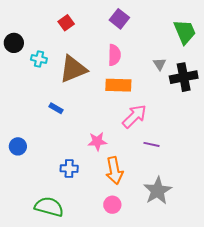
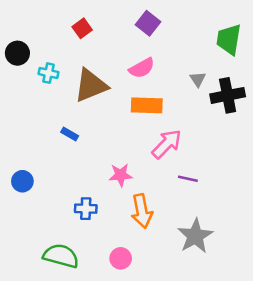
green trapezoid: (185, 32) -> (229, 39), turned -148
pink semicircle: (114, 55) -> (142, 68), turned 60
pink circle: (112, 205) -> (121, 258), moved

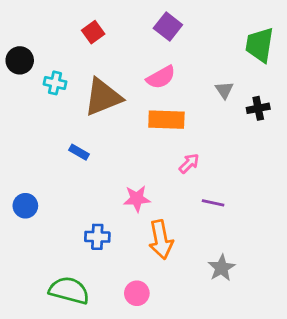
black cross: (228, 95) -> (258, 108), size x0.6
pink arrow: (167, 144) -> (189, 163), size x0.6
gray star: (195, 236) -> (222, 268), size x0.7

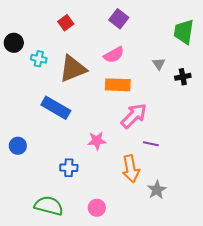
blue rectangle: (79, 152) -> (56, 108), size x2.0
pink arrow: (189, 163) -> (134, 116), size x1.8
orange arrow: (161, 240) -> (131, 169), moved

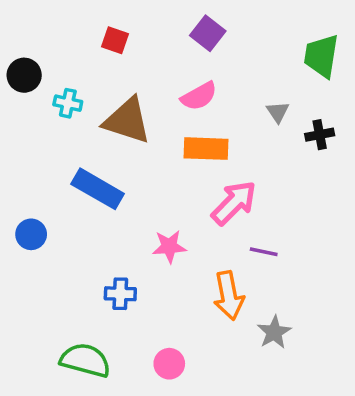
red square: (66, 23) -> (115, 40), turned -35
brown triangle: (73, 69) -> (127, 121), turned 40
blue circle: (18, 146) -> (31, 234), moved

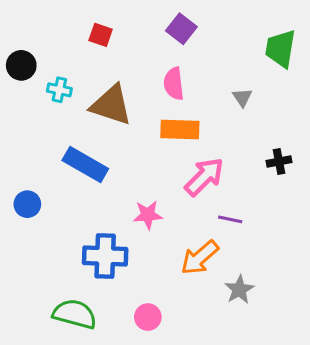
pink semicircle: (199, 96) -> (174, 84), turned 112
black cross: (320, 135) -> (279, 161), moved
blue cross: (120, 294) -> (105, 256), size x1.6
orange arrow: (229, 296) -> (200, 258), turned 60

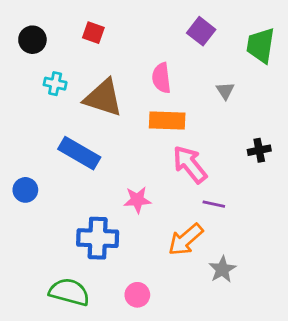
purple square: (181, 29) -> (201, 31), moved
black circle: (21, 65) -> (32, 40), moved
pink arrow: (204, 177) -> (190, 164), turned -84

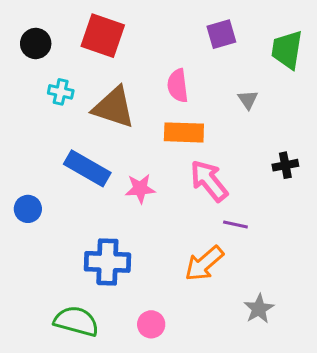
purple square: (201, 31) -> (221, 34), turned 36
red square: (93, 33) -> (103, 36), size x1.8
pink star: (137, 200) -> (140, 189), moved
gray star: (222, 269) -> (259, 309), moved

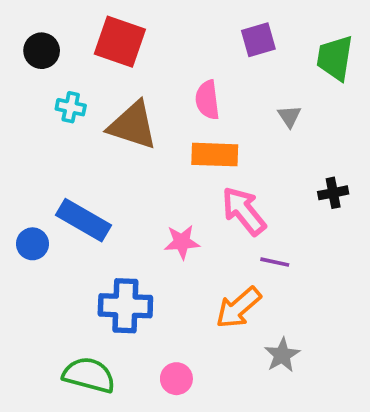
blue rectangle: (87, 168) -> (83, 220), moved
pink star: (140, 189) -> (182, 242), moved
gray star: (259, 309) -> (282, 355), moved

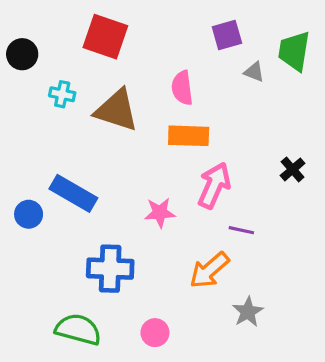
black circle: (42, 51) -> (22, 54), moved
gray triangle: (289, 116) -> (254, 72), moved, turned -35
black cross: (333, 193) -> (293, 169), turned -30
pink arrow: (244, 211) -> (214, 185), turned 63

